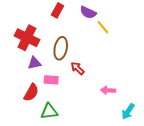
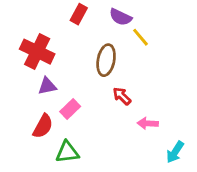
brown ellipse: (61, 48) -> (106, 60), moved
red arrow: (78, 68) -> (122, 96), moved
pink rectangle: (51, 80) -> (70, 109), turned -48

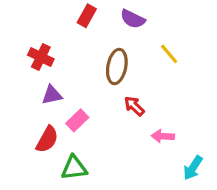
yellow line: (141, 37) -> (169, 54), moved
red cross: (37, 52) -> (41, 57), size x0.7

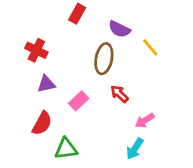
purple semicircle: (133, 19) -> (119, 29), moved
pink rectangle: (77, 120) -> (79, 101), moved
pink arrow: (163, 136) -> (145, 121), turned -36
cyan arrow: (193, 168) -> (135, 149), moved

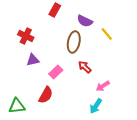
red semicircle: (42, 123) -> (46, 95), moved
green triangle: (66, 149) -> (17, 106), moved

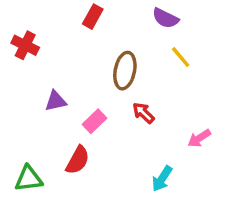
purple semicircle: (85, 21) -> (165, 18), moved
red cross: (26, 36) -> (25, 45), moved
pink arrow: (103, 86) -> (199, 138), moved

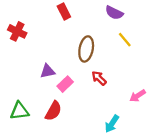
red rectangle: (93, 17) -> (64, 12), turned -56
purple triangle: (56, 101) -> (48, 71), moved
green triangle: (29, 179) -> (20, 111), moved

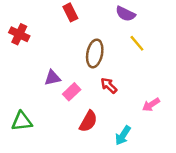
red semicircle: (53, 111) -> (88, 121), moved

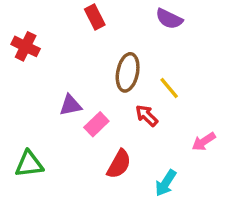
yellow line: (137, 43) -> (169, 88), moved

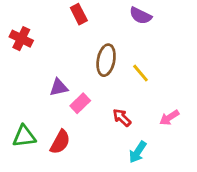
red arrow: (147, 116) -> (122, 118), moved
red semicircle: (119, 164) -> (60, 142), moved

